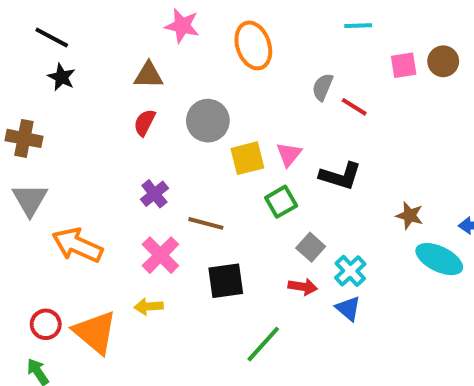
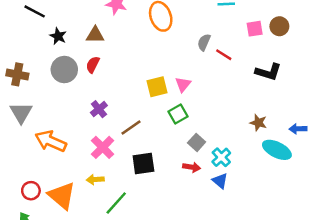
black star: (62, 77) -> (58, 36), moved
gray circle: (208, 121) -> (64, 70), moved
black L-shape: (340, 176) -> (268, 72), moved
brown line: (206, 223) -> (131, 128), turned -50
green line: (263, 344) -> (116, 203), moved

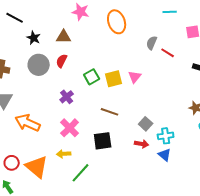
green square: (178, 114) -> (92, 77), moved
brown line: (131, 128) -> (110, 112), moved, turned 54
cyan cross: (221, 157) -> (166, 136), turned 35

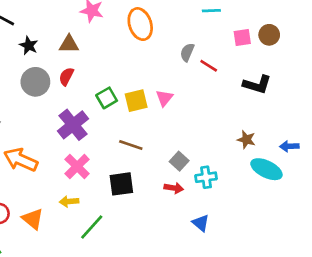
purple cross: (67, 97) -> (73, 125), size x1.6
blue triangle: (165, 155) -> (201, 223), moved
orange triangle: (37, 167) -> (33, 219), size x0.7

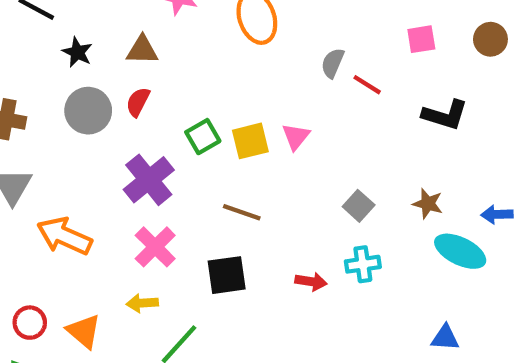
brown circle: (269, 35) -> (490, 39), moved
gray square: (179, 161) -> (359, 206), moved
blue triangle: (201, 223) -> (445, 338), moved, turned -36

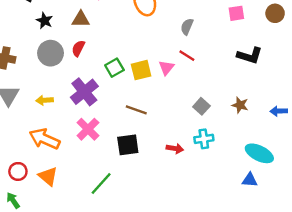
red line: (367, 85) -> (187, 56), moved
orange arrow: (64, 236) -> (44, 139), moved
cyan ellipse: (460, 251) -> (259, 153), moved
yellow arrow: (142, 303) -> (44, 100), moved

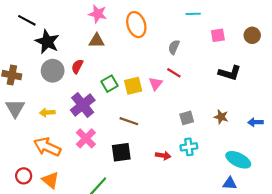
brown triangle: (81, 19) -> (97, 41), moved
black star: (44, 21) -> (47, 42), size x1.6
gray square: (201, 106) -> (187, 118), turned 32

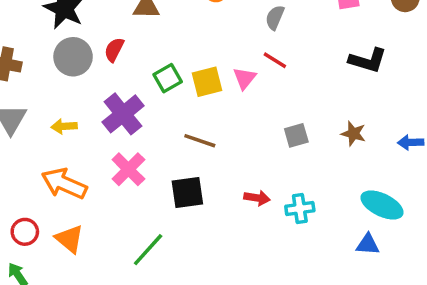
cyan cross: (189, 147) -> (300, 209), moved

